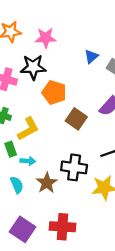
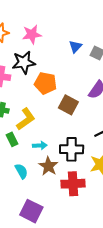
cyan arrow: (28, 161) -> (40, 145), moved
red cross: (62, 227) -> (73, 184), moved

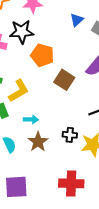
black cross: (72, 149) -> (70, 135), moved, size x0.6
red cross: (73, 184) -> (71, 183), moved
purple square: (31, 211) -> (16, 187), turned -35

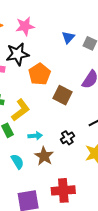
orange pentagon: (42, 55) -> (39, 74), turned 30
black cross: (70, 135) -> (67, 138), moved, turned -32
red cross: (71, 183) -> (63, 190), moved

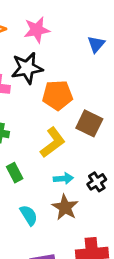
orange pentagon: (39, 74) -> (57, 95), turned 30
yellow L-shape: (21, 110) -> (53, 142), moved
cyan arrow: (35, 136) -> (63, 179), moved

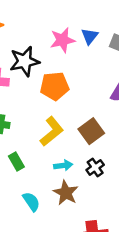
pink star: (37, 30) -> (62, 40), moved
brown square: (89, 123) -> (91, 131), moved, turned 30

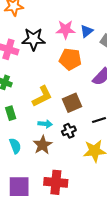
orange pentagon: (54, 86) -> (70, 59), moved

